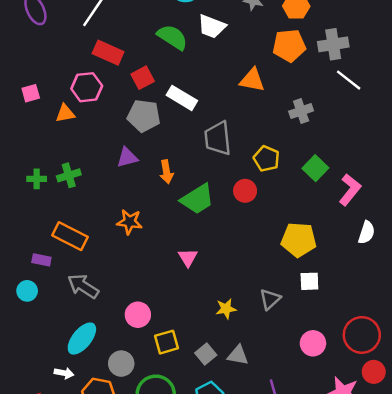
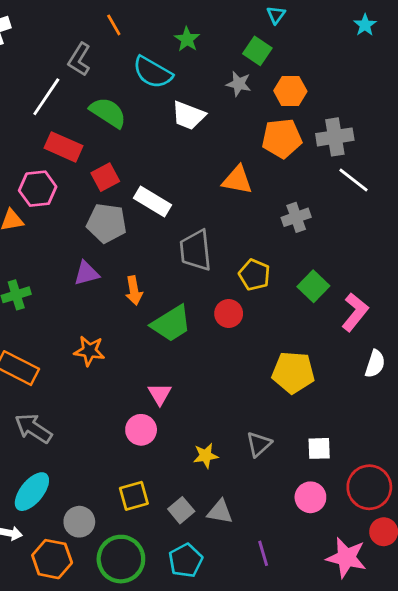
green semicircle: (172, 37) -> (108, 113), moved
white square: (309, 281) -> (319, 448), moved
pink circle: (138, 315) -> (141, 430), moved

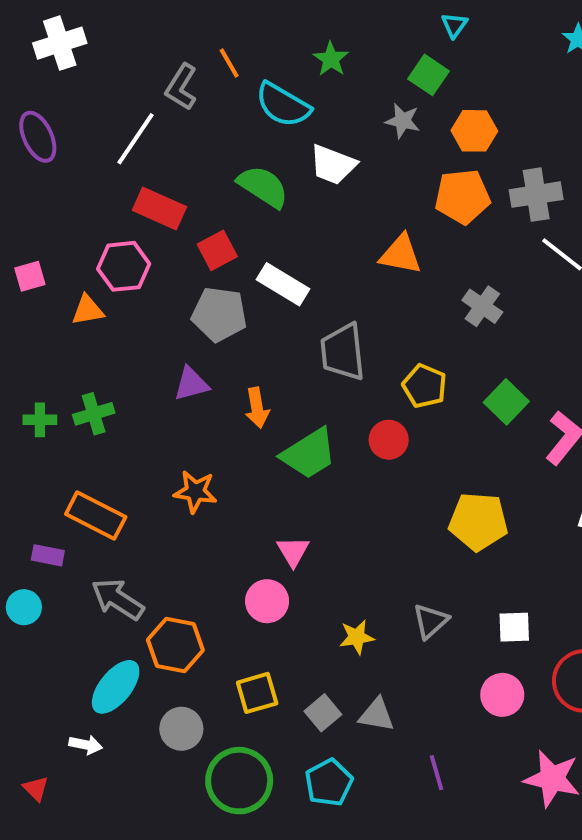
orange line: (114, 25) -> (229, 63), moved
green semicircle: (108, 113) -> (263, 187), moved
gray cross: (296, 217) -> (482, 306), turned -36
orange hexagon: (52, 559) -> (175, 645), moved

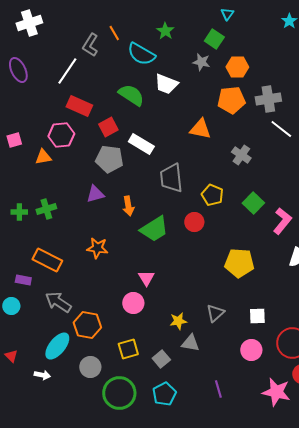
gray triangle: (377, 715) -> (190, 343), moved
red triangle: (36, 789) -> (11, 356), moved

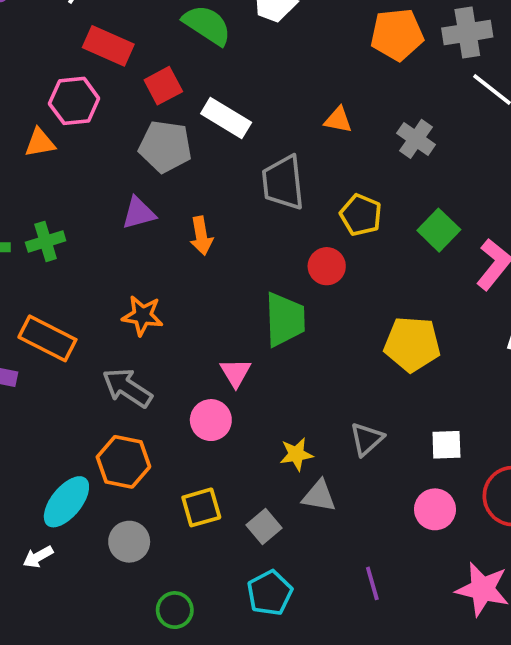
orange triangle: (200, 129) -> (338, 120), moved, size x0.7
green trapezoid: (154, 229) -> (285, 319), moved, turned -60
gray arrow: (58, 302) -> (127, 388), moved
white arrow: (42, 375) -> (38, 557), turned 140
green circle: (119, 393) -> (175, 610), moved, size x0.6

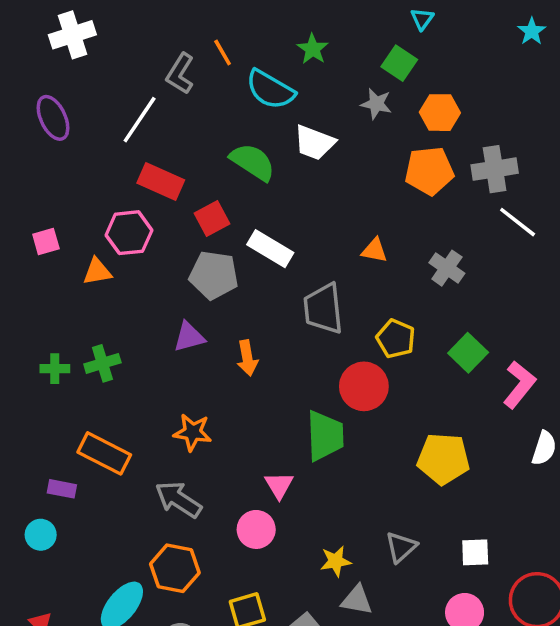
red circle: (327, 266) -> (364, 386), size x1.4

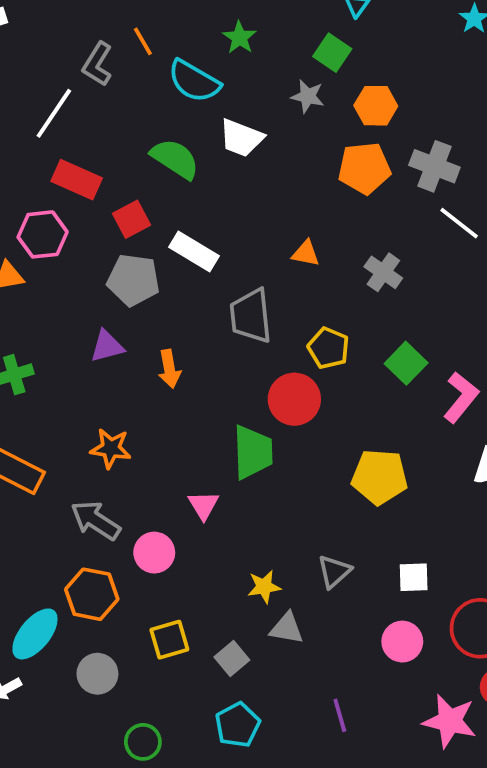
gray cross: (495, 169) -> (434, 166), turned 30
pink circle: (256, 529) -> (154, 553), moved

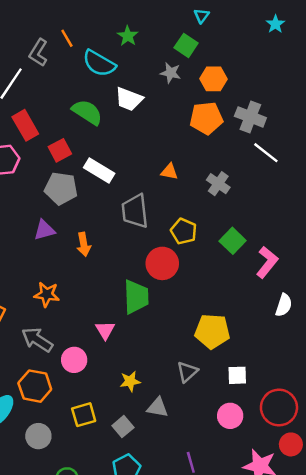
red rectangle: (77, 180) -> (25, 125), turned 36
yellow pentagon: (380, 477) -> (212, 331), moved
yellow star: (264, 587) -> (130, 381), moved

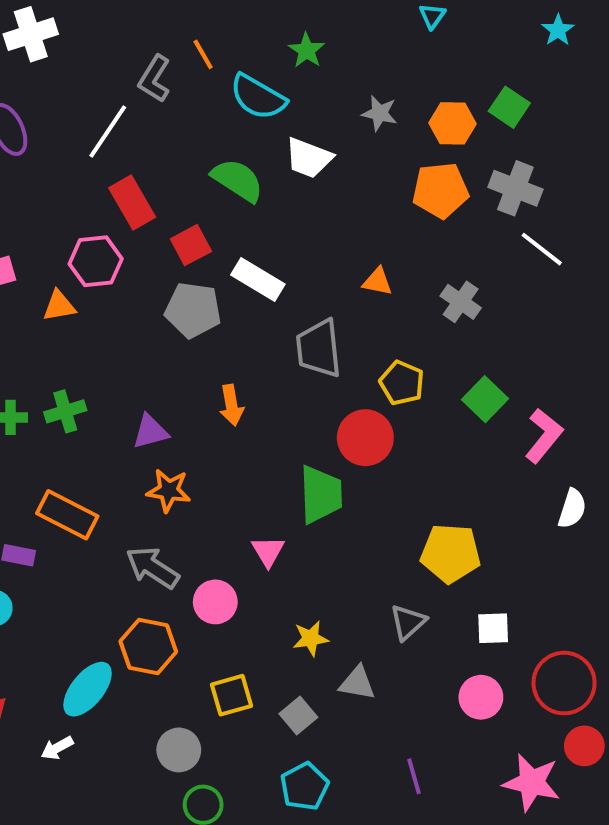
green square: (186, 45) -> (509, 107), moved
purple triangle: (44, 230) -> (150, 432), moved
gray circle: (38, 436) -> (179, 750), moved

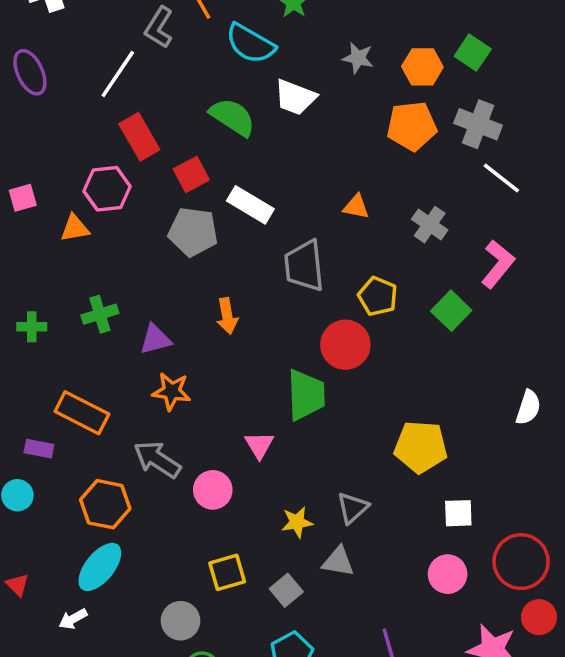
green cross: (65, 411) -> (100, 314), moved
pink L-shape: (544, 436) -> (498, 264), moved
gray triangle: (408, 622) -> (353, 508), moved
orange hexagon: (148, 647) -> (105, 504), moved

